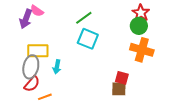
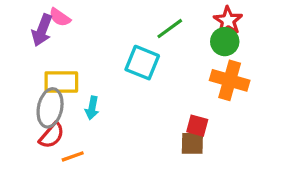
green line: (84, 18) -> (170, 29), moved

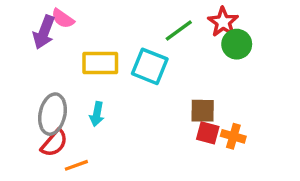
red star: (228, 21) -> (223, 22), moved
orange cross: (230, 80) -> (233, 136), moved, size x0.6
yellow rectangle: (61, 82) -> (100, 63), moved
brown square: (192, 143) -> (203, 111), moved

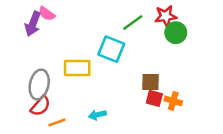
red star: (223, 22) -> (166, 16), turned 30
yellow rectangle: (100, 63) -> (77, 68), moved
cyan arrow: (97, 114) -> (97, 115), moved, turned 66

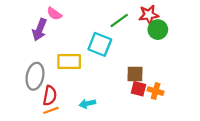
pink semicircle: (47, 14) -> (54, 14), moved
purple arrow: (33, 24) -> (40, 30), moved
red semicircle: (40, 106) -> (50, 96), moved, turned -30

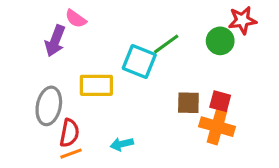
red star: (149, 15) -> (242, 20), moved
green line: (119, 20) -> (166, 44), moved
red square: (139, 89) -> (220, 101), moved
orange cross: (156, 91) -> (217, 127), size x1.5

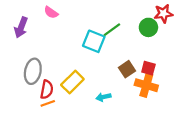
purple arrow: (55, 41) -> (21, 27), moved
yellow rectangle: (96, 85) -> (72, 82), moved, turned -45
brown square: (188, 103) -> (127, 69), turned -35
cyan arrow: (122, 144) -> (103, 97), moved

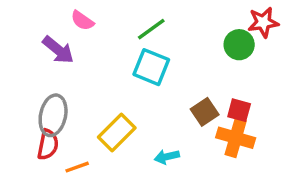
purple arrow: (21, 27) -> (58, 50), moved, turned -72
green line: (112, 30) -> (151, 29), moved
red semicircle: (47, 90) -> (48, 145), moved

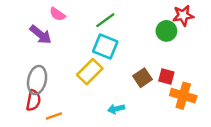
yellow rectangle: (117, 133) -> (90, 72), moved
orange cross: (236, 138) -> (183, 96), moved

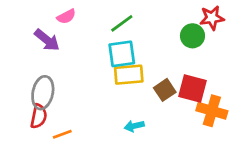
pink semicircle: (57, 14) -> (66, 16), turned -63
cyan square: (105, 47) -> (122, 54), turned -30
yellow rectangle: (90, 72) -> (129, 75), moved, turned 40
red square: (166, 76) -> (192, 89), size x1.5

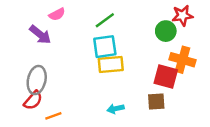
brown square: (165, 90) -> (156, 102), moved, turned 30
orange cross: (212, 111) -> (182, 60), moved
red semicircle: (39, 116) -> (33, 100), turned 30

